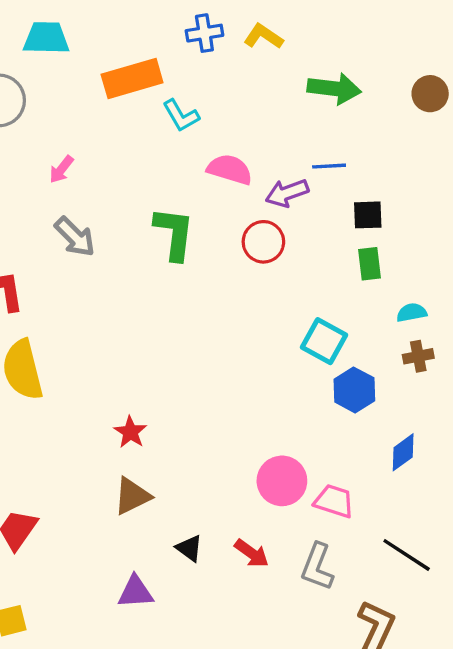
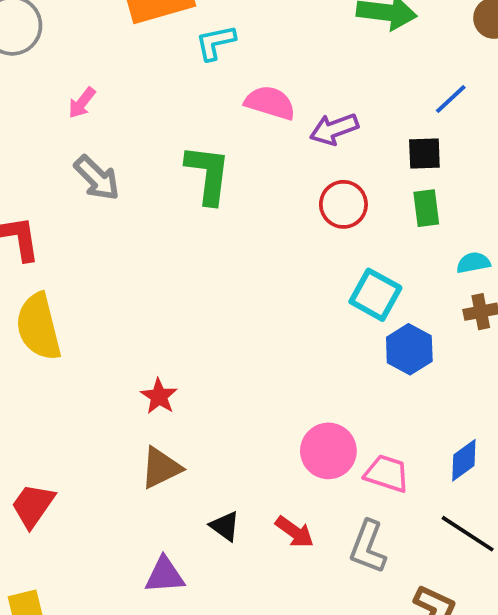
cyan L-shape: (181, 116) -> (215, 43), turned 108
blue line: (329, 166) -> (451, 99), moved, turned -40
red circle: (263, 242) -> (343, 204), moved
blue diamond: (403, 452) -> (464, 460), moved

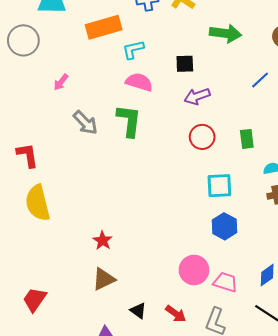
pink semicircle: (270, 103) -> (139, 82), moved
black square: (424, 154) -> (185, 64), moved
gray arrow: (97, 178) -> (85, 123), moved
cyan square: (375, 295) -> (219, 186), turned -32
blue hexagon: (409, 349) -> (224, 226), moved

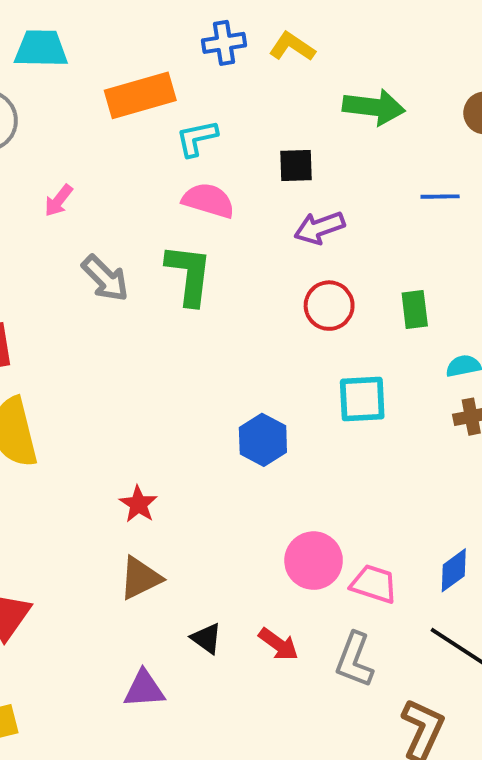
blue line: (260, 80) -> (440, 197), turned 42
blue hexagon: (224, 226) -> (263, 440), moved

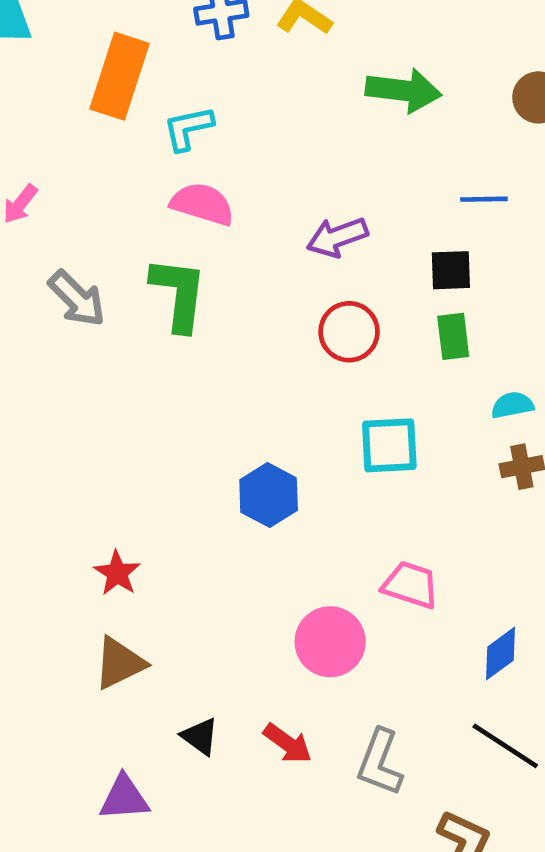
orange rectangle: (140, 95) -> (120, 76), turned -56
black square: (296, 165) -> (451, 270), moved
pink trapezoid: (374, 584) -> (411, 585), moved

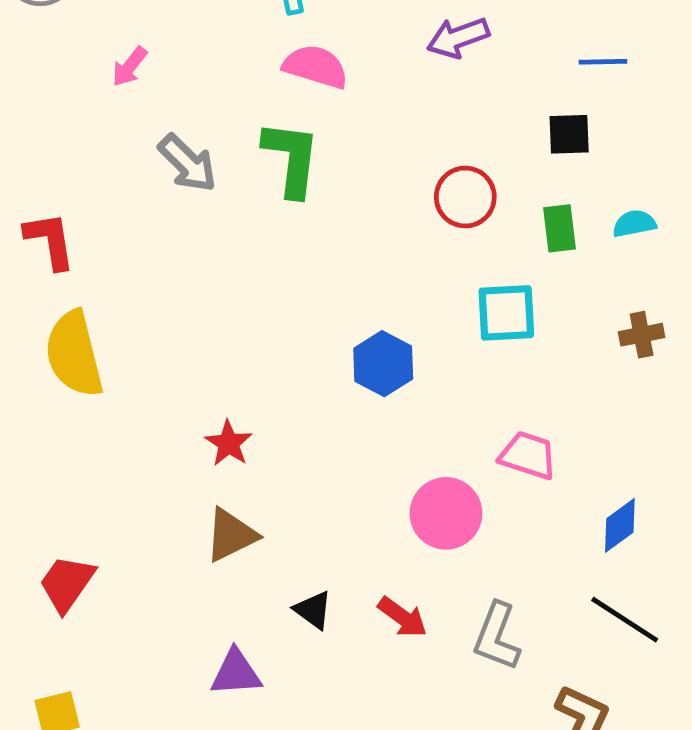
purple arrow: (337, 237) -> (458, 38), moved
green rectangle: (453, 336) -> (559, 228), moved
cyan semicircle: (512, 405) -> (634, 224), moved

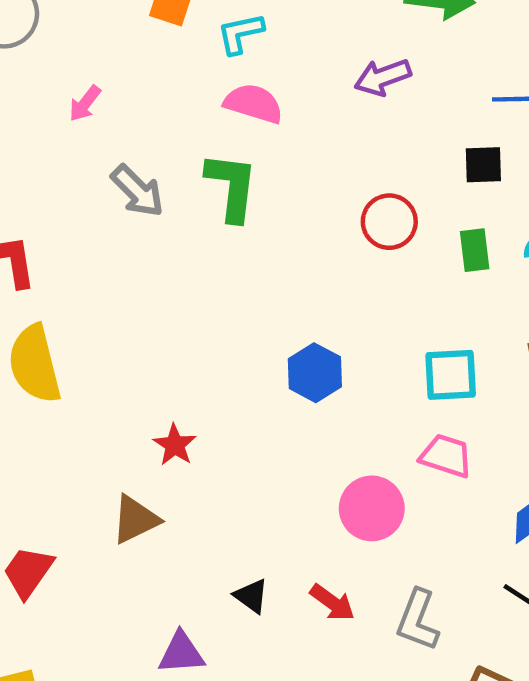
cyan square: (506, 313) -> (451, 375), moved
brown triangle: (231, 535) -> (135, 519), moved

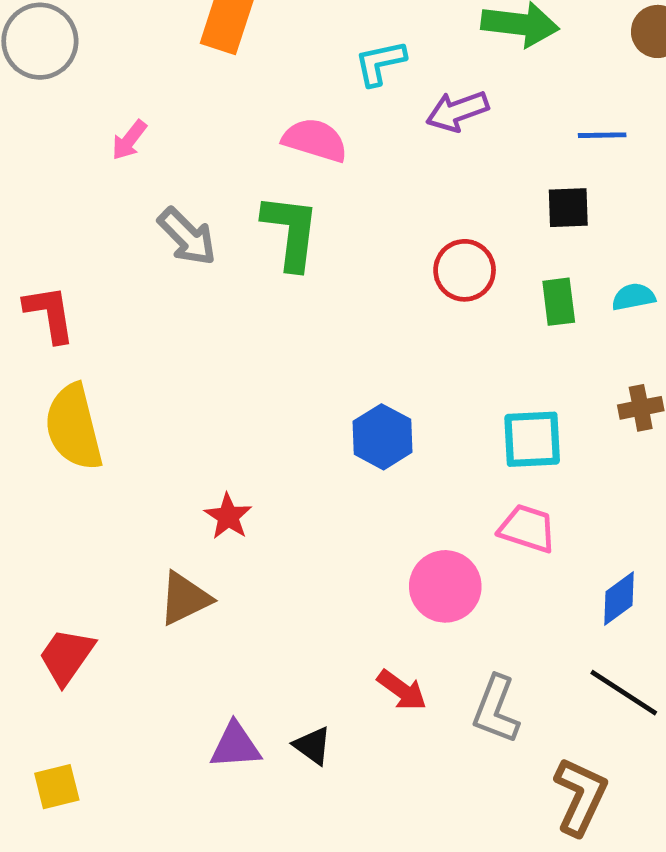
cyan L-shape: (240, 33) -> (380, 63), moved
black triangle: (251, 596) -> (313, 746), moved

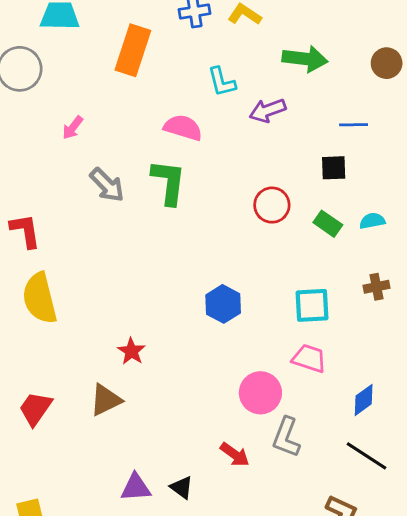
cyan L-shape: (380, 63) -> (222, 82), turned -92
green rectangle: (559, 302) -> (328, 224), turned -48
red trapezoid: (66, 656) -> (35, 409), moved
gray L-shape: (496, 709) -> (286, 437), moved

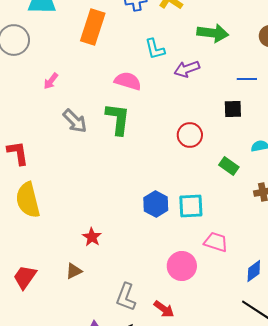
green rectangle: (328, 224) -> (229, 166), moved
cyan square: (312, 305) -> (191, 206), moved
brown triangle: (106, 400) -> (74, 271), size x0.7
gray L-shape: (286, 437) -> (126, 297), moved

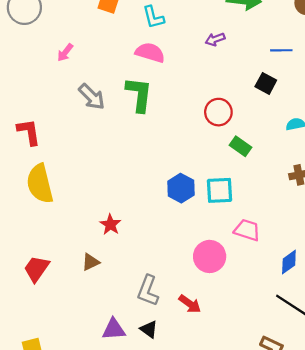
cyan L-shape: (155, 49) -> (153, 17), moved
purple arrow: (187, 69) -> (215, 39), size x0.7
black square: (233, 109) -> (266, 83), turned 30
green rectangle: (229, 166) -> (240, 146), moved

